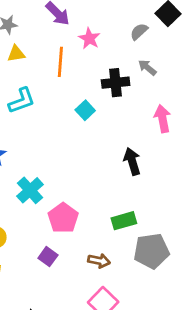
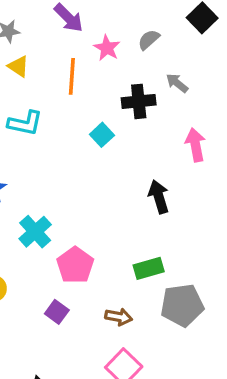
gray semicircle: (139, 32) -> (149, 40), moved
yellow triangle: (16, 54) -> (18, 66), turned 42
cyan L-shape: (22, 101) -> (25, 123), turned 32

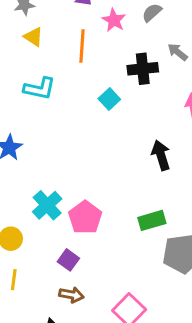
cyan cross: (35, 232) -> (47, 205), moved
brown arrow: (119, 317) -> (71, 295), moved

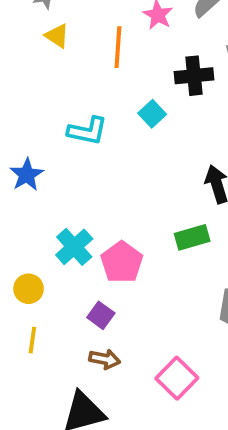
cyan L-shape: (40, 88) -> (87, 131), moved
green rectangle: (152, 220) -> (192, 237), moved

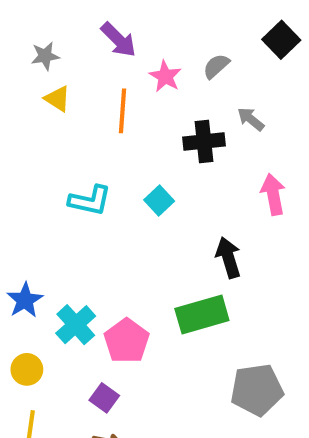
cyan square: (152, 114) -> (159, 200), moved
blue star: (27, 175) -> (25, 300), moved
green rectangle: (192, 237) -> (202, 314), size x1.4

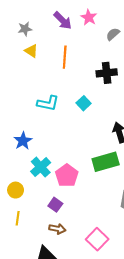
pink star: (165, 76) -> (89, 17), moved
blue star: (25, 300) -> (23, 141), moved

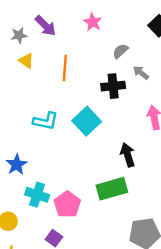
purple arrow: (63, 21) -> (46, 26), moved
gray semicircle: (113, 34) -> (120, 51), moved
cyan square: (84, 103) -> (87, 121), size x1.6
cyan cross: (41, 167) -> (37, 195), turned -30

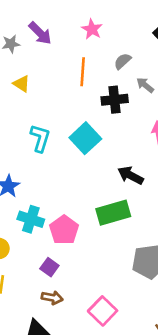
yellow triangle: (26, 61) -> (22, 84), moved
orange line: (65, 68) -> (83, 72), moved
cyan L-shape: (46, 121) -> (40, 138), turned -85
black arrow: (128, 155) -> (130, 175), turned -45

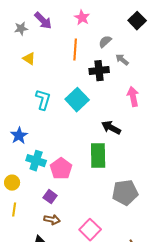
green rectangle: (113, 213) -> (98, 156), turned -75

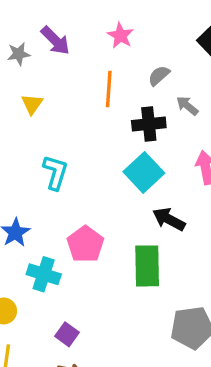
yellow triangle: (29, 59) -> (32, 104), turned 32
cyan square: (77, 100) -> (144, 172), moved
pink pentagon: (61, 169) -> (85, 244), moved

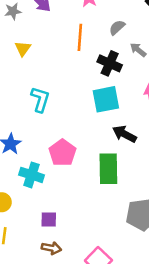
black cross: (149, 124) -> (110, 63), turned 30
cyan square: (144, 172) -> (106, 99), turned 32
purple square: (67, 334) -> (49, 220), turned -35

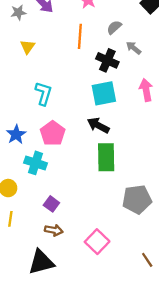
black arrow: (124, 134) -> (98, 125), moved
pink pentagon: (62, 153) -> (53, 133), moved
purple square: (49, 220) -> (51, 204), turned 35

